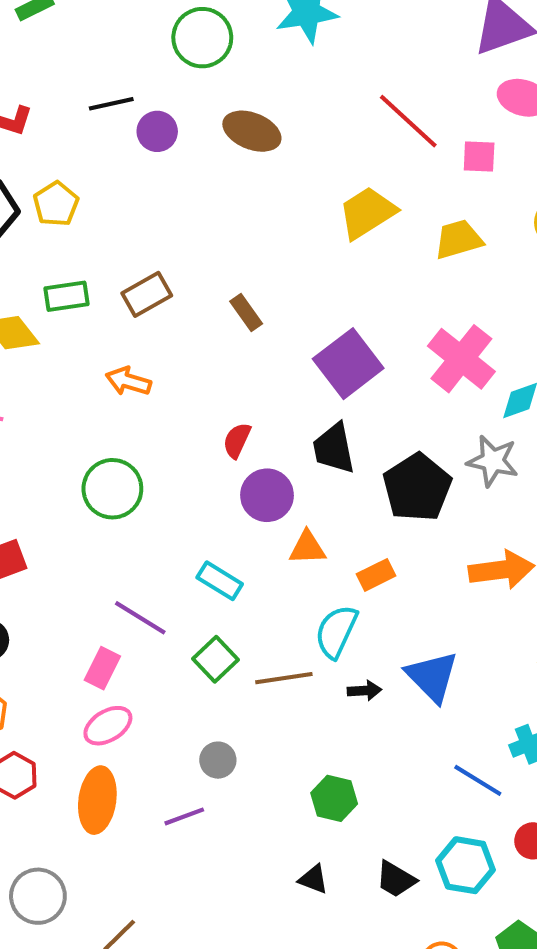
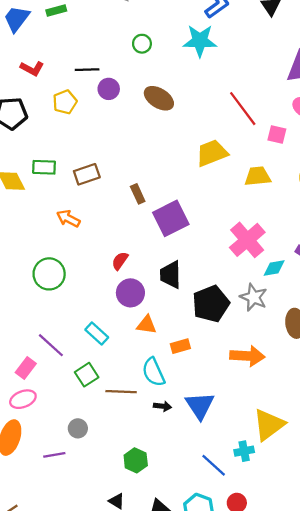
green circle: (202, 38) -> (142, 44), size x0.6
yellow pentagon: (56, 204) -> (65, 102), moved
purple square: (348, 364) -> (171, 218), moved
cyan semicircle: (336, 632) -> (153, 372), turned -60

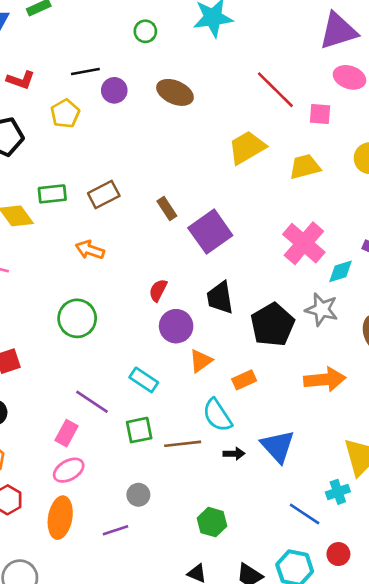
orange triangle: (147, 325) -> (201, 361), turned -35
green square: (87, 375) -> (139, 430), turned 30

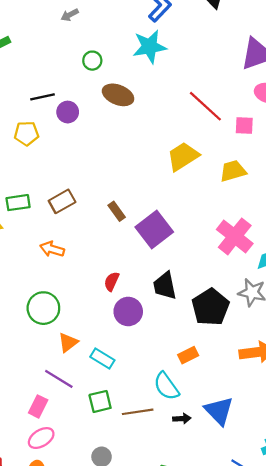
brown ellipse: (175, 92) -> (118, 95), moved
yellow pentagon: (65, 114) -> (26, 133), turned 30
orange triangle: (201, 361) -> (68, 342), moved

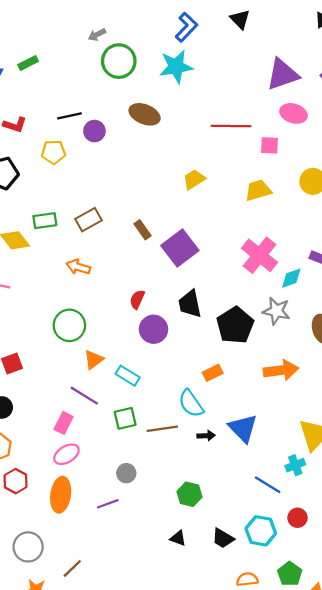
green circle: (92, 61) -> (119, 61), moved, size x1.8
red line: (205, 106) -> (231, 126), turned -42
yellow trapezoid: (183, 156) -> (194, 179), moved, size x0.7

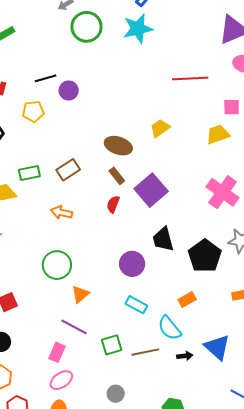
brown ellipse: (145, 114) -> (118, 146), moved
pink square: (270, 145) -> (232, 107), moved
red semicircle: (137, 299) -> (113, 204), moved
cyan rectangle: (128, 376) -> (136, 305), moved

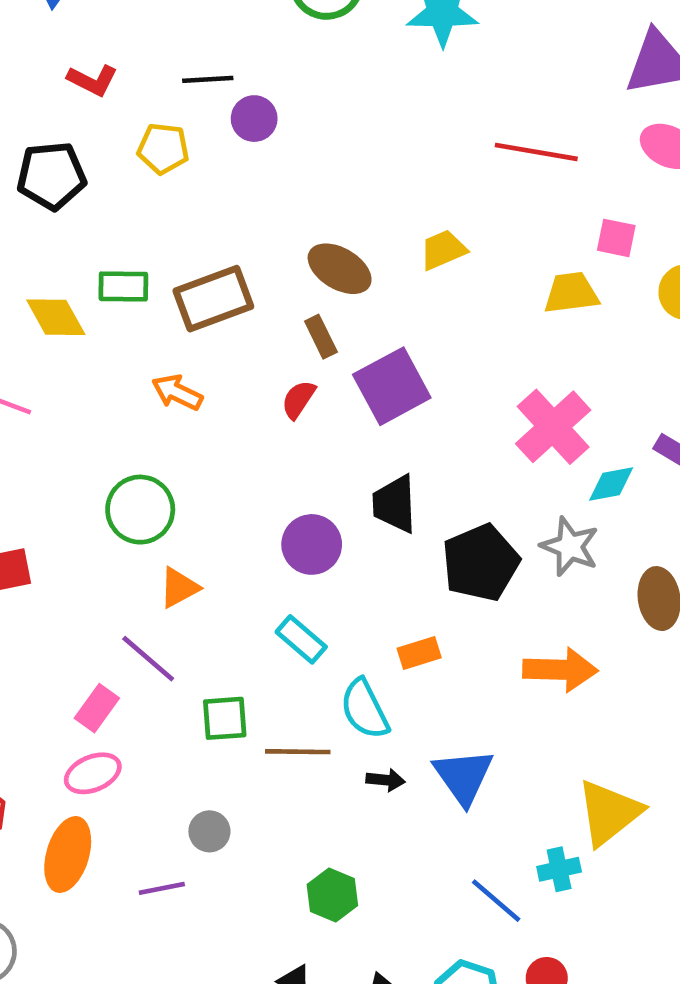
brown rectangle: (68, 170) -> (213, 299), size x1.4

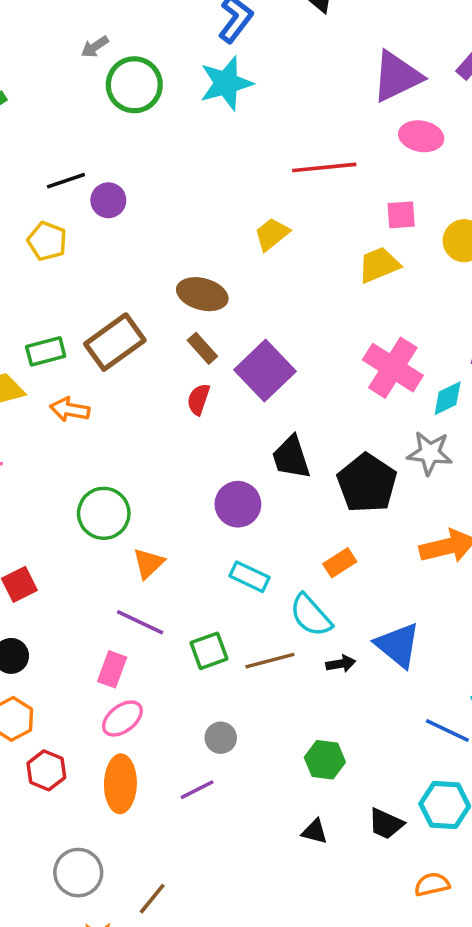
yellow pentagon: (163, 149) -> (47, 241), turned 30
yellow trapezoid: (443, 250) -> (272, 234), moved
orange arrow: (177, 392) -> (70, 410), moved

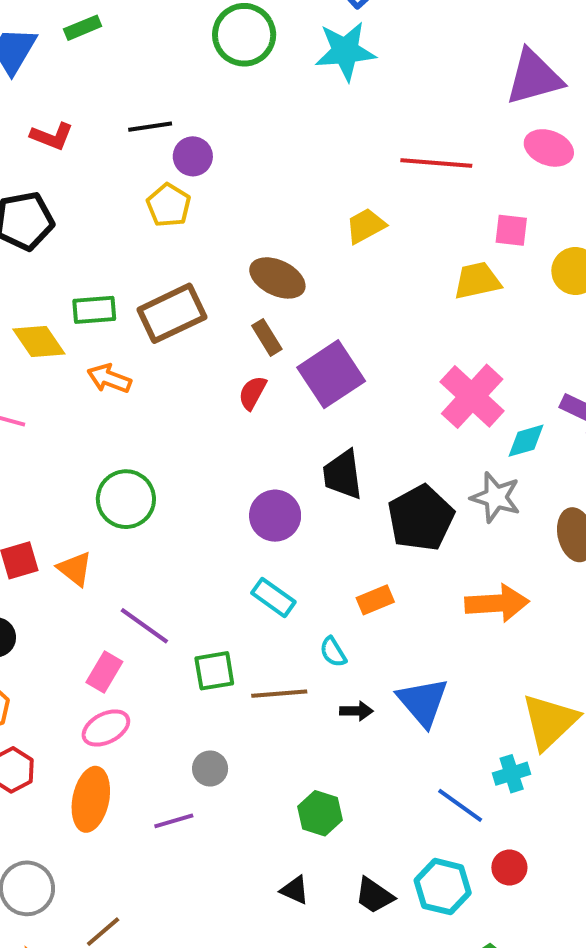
yellow pentagon: (47, 241) -> (169, 205), moved
orange triangle: (148, 563) -> (75, 569), moved, turned -48
cyan semicircle: (311, 615) -> (333, 652), size x0.6

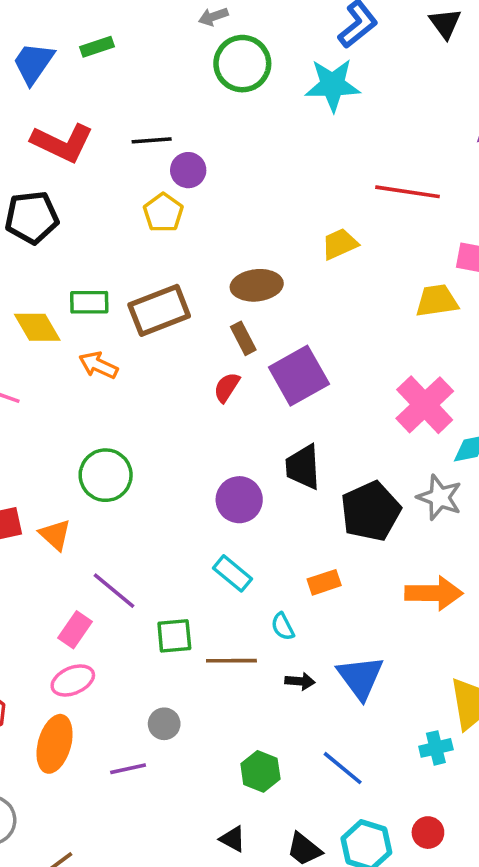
red L-shape: (52, 136) -> (62, 143), size x1.6
brown ellipse: (277, 278) -> (257, 285), turned -36
blue line: (460, 805) -> (343, 768), moved

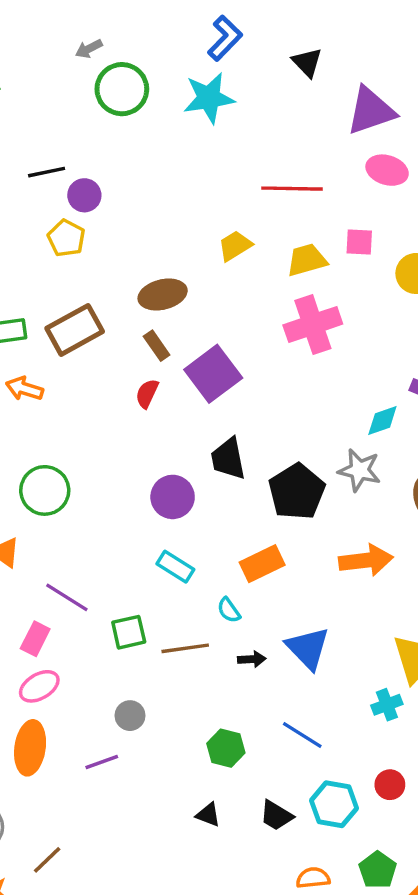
black triangle: (445, 23) -> (307, 62), moved
yellow trapezoid: (437, 301) -> (307, 260), moved
pink cross: (425, 405) -> (313, 324), moved, turned 32
orange rectangle: (324, 582) -> (262, 564), size x1.4

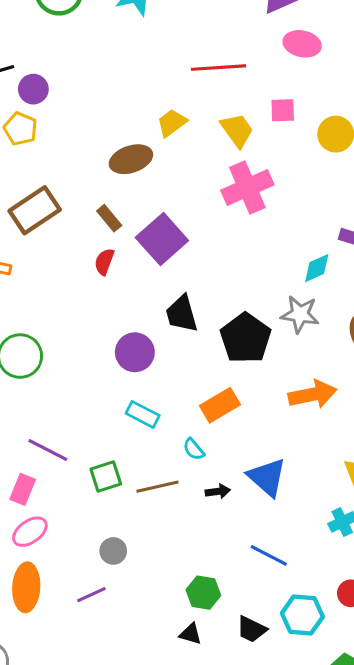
yellow trapezoid: (307, 260) -> (237, 130), turned 75
brown ellipse: (163, 295) -> (131, 159), moved
green hexagon: (226, 748) -> (203, 593), moved

